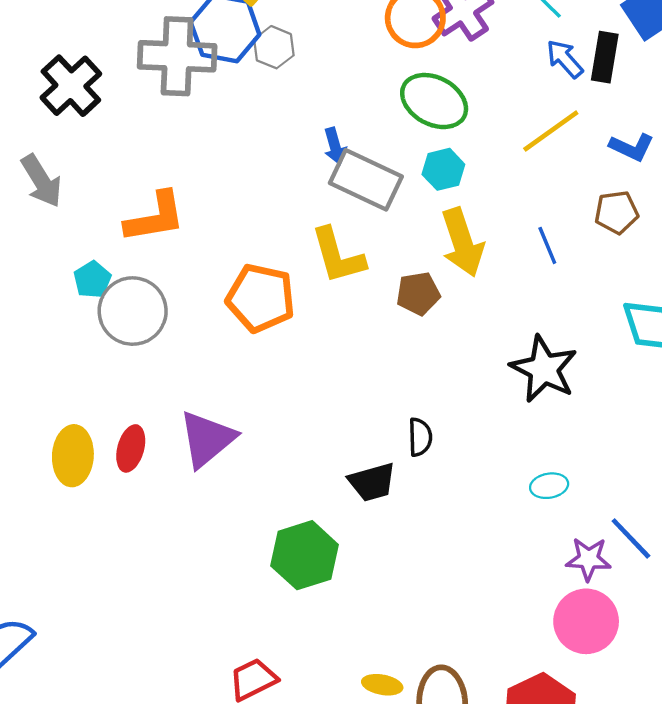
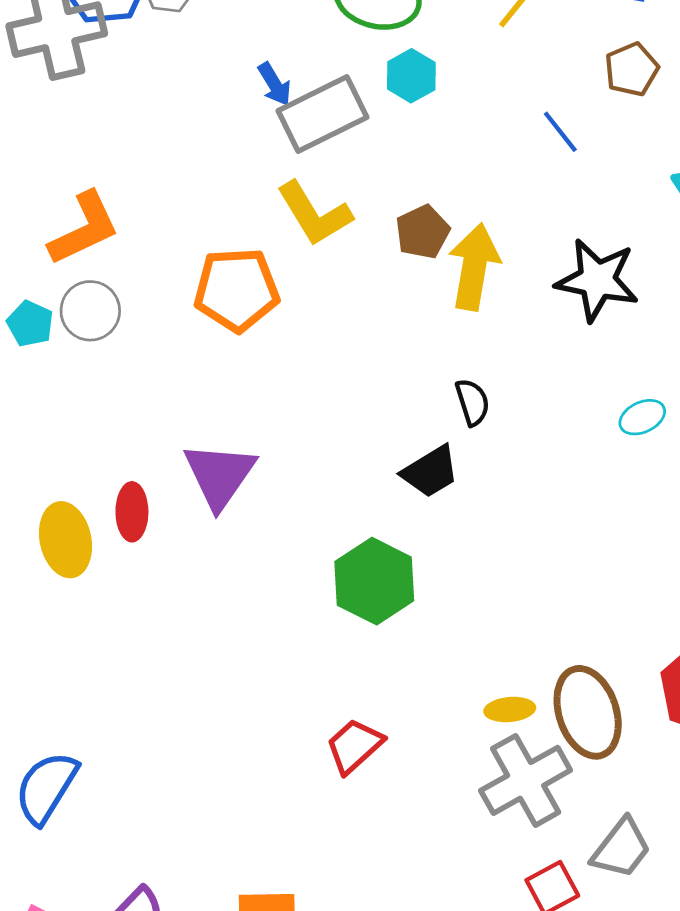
gray rectangle: (366, 180) -> (322, 114), turned -36
yellow arrow: (462, 242) -> (474, 267), moved, turned -136
gray circle: (133, 311) -> (90, 311), moved, size x0.7

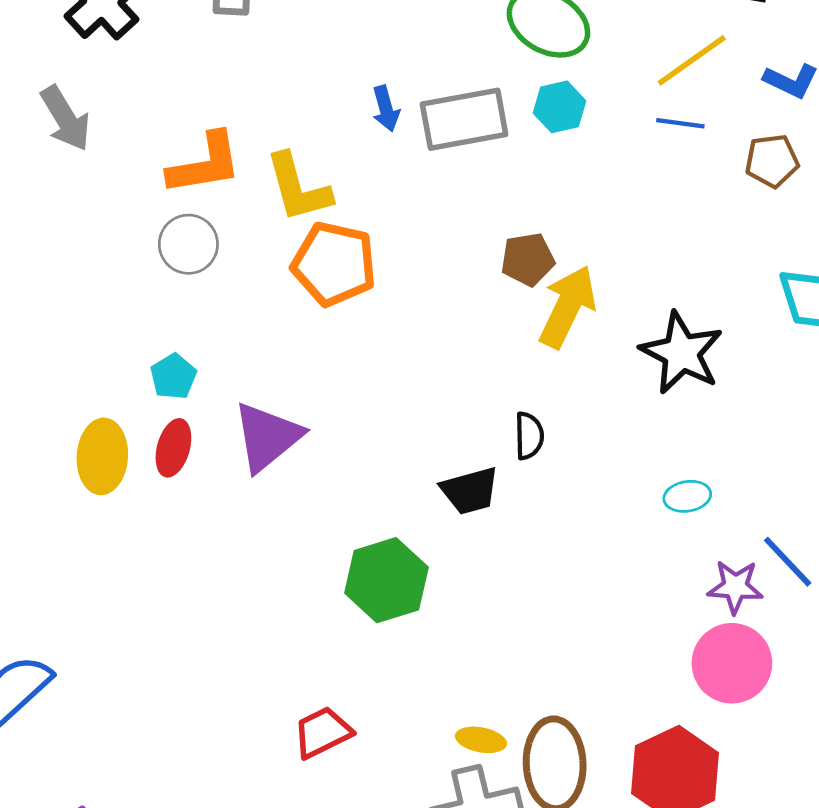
blue arrow: (275, 84) -> (386, 109), moved
blue line: (560, 132) -> (680, 123), moved, turned -60
yellow L-shape: (314, 214) -> (298, 188), moved
cyan pentagon: (30, 324) -> (173, 376), moved

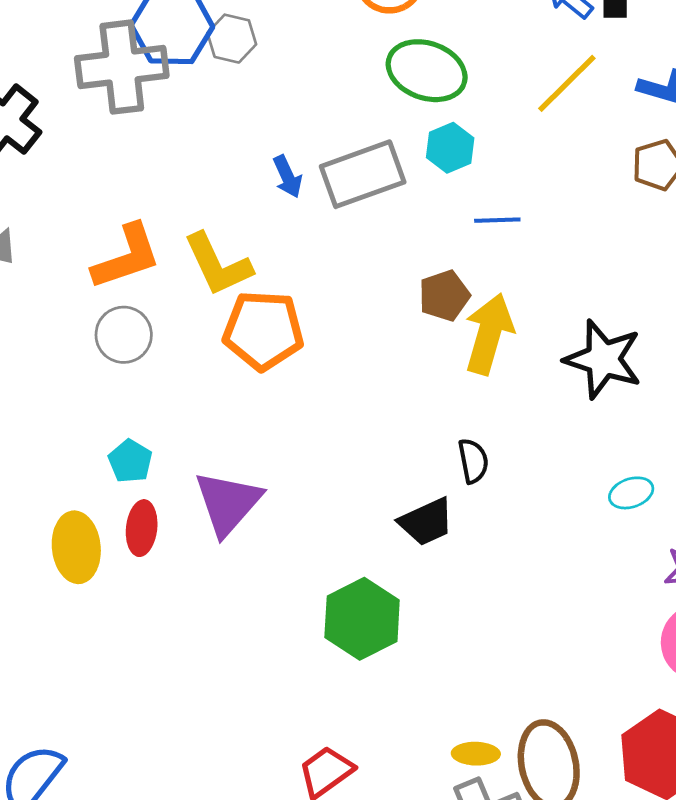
blue line: (680, 123) -> (497, 220), moved

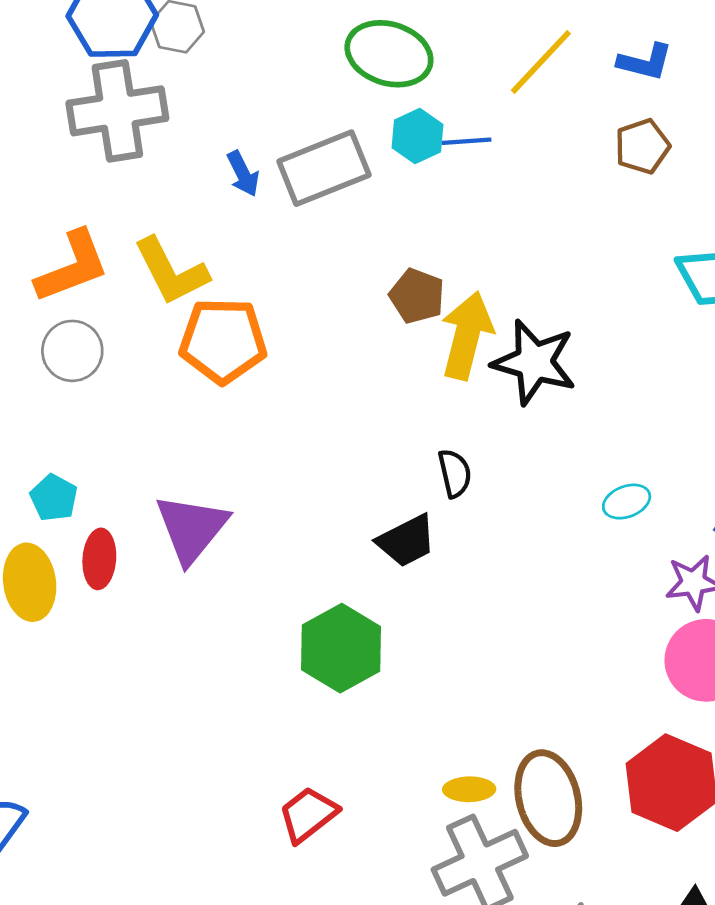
gray cross: (122, 67) -> (117, 111), moved
blue line: (497, 220) -> (466, 141), moved
brown pentagon: (444, 296) -> (417, 296), turned -30
black star: (603, 359) -> (534, 362), moved
cyan pentagon: (130, 461) -> (54, 498), moved

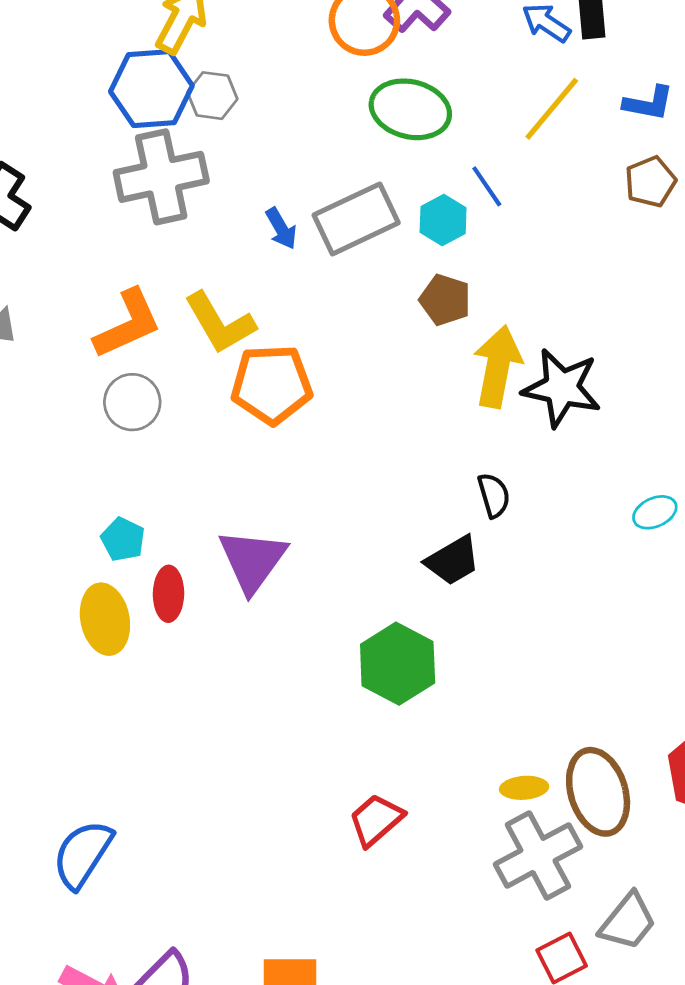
cyan hexagon: (417, 136) -> (443, 220), moved
blue line: (466, 141) -> (487, 186), turned 63
brown pentagon: (417, 296) -> (445, 300), moved

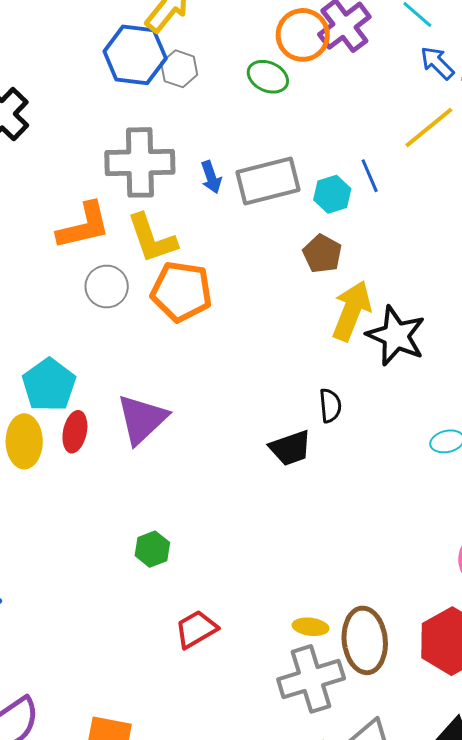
green ellipse: (410, 109) -> (268, 77), moved, size x0.7
gray cross: (161, 177) -> (140, 162), moved
gray circle: (132, 402) -> (107, 287), moved
cyan pentagon: (123, 539) -> (49, 385), size x1.6
green hexagon: (398, 664) -> (152, 549), moved, size x0.6

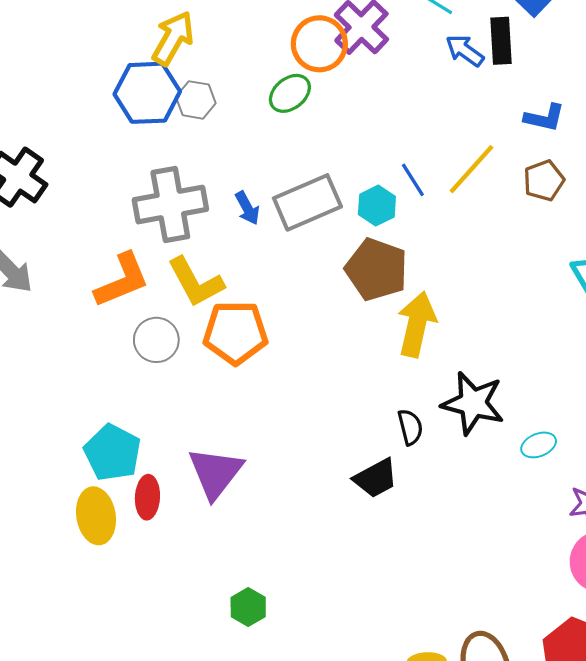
green ellipse: (268, 77) -> (290, 93), turned -54
yellow line: (429, 128) -> (471, 169), moved
brown pentagon: (322, 254) -> (376, 269), size x1.5
black star: (396, 336) -> (473, 403), moved

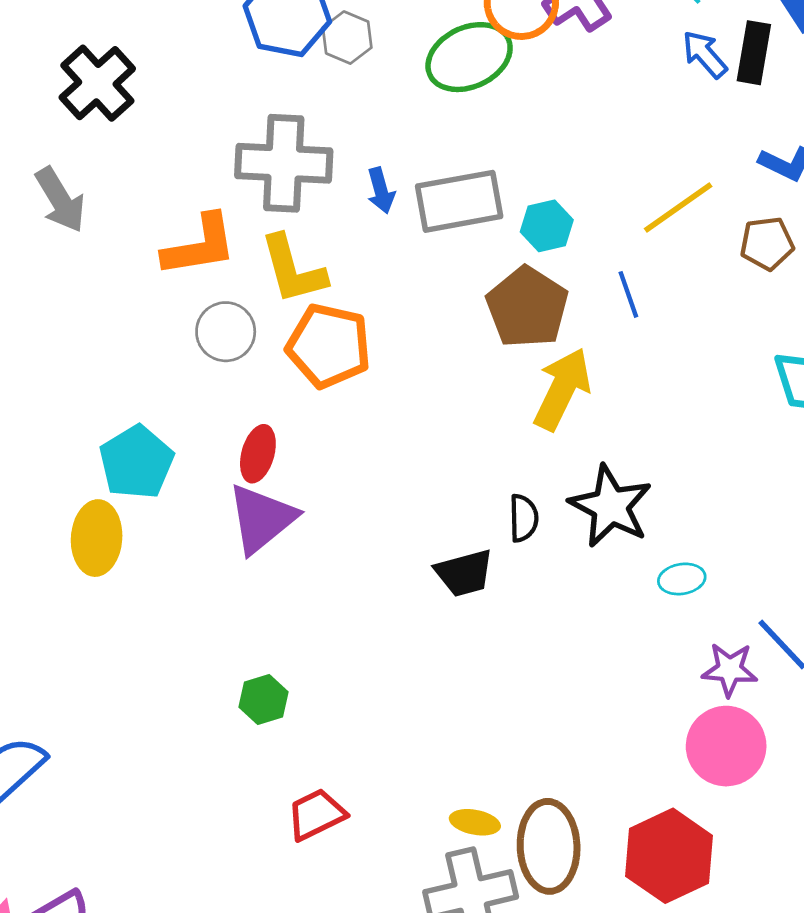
green ellipse: (290, 93) -> (469, 57), size x1.5
blue line: (413, 180) -> (628, 294), moved
red ellipse: (147, 497) -> (258, 454), moved

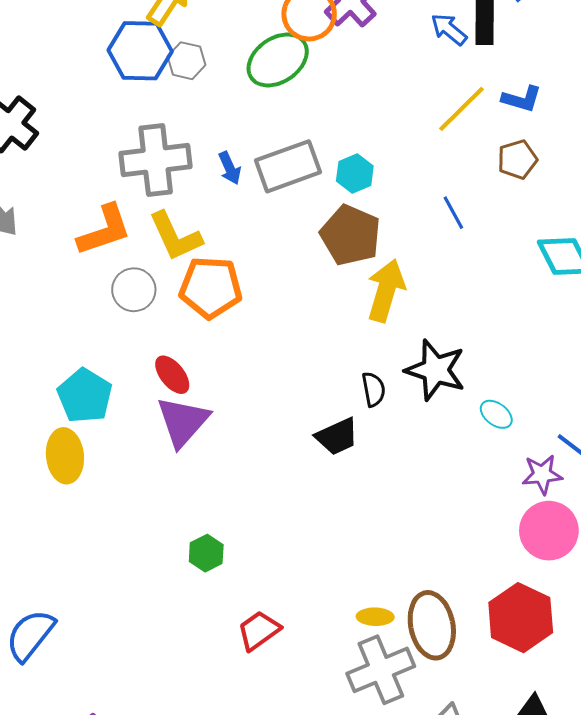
yellow line: (678, 207) -> (462, 109), moved
blue line: (628, 294) -> (453, 213), moved
red ellipse: (258, 454) -> (172, 375), turned -45
cyan ellipse: (682, 579) -> (496, 414), turned 56

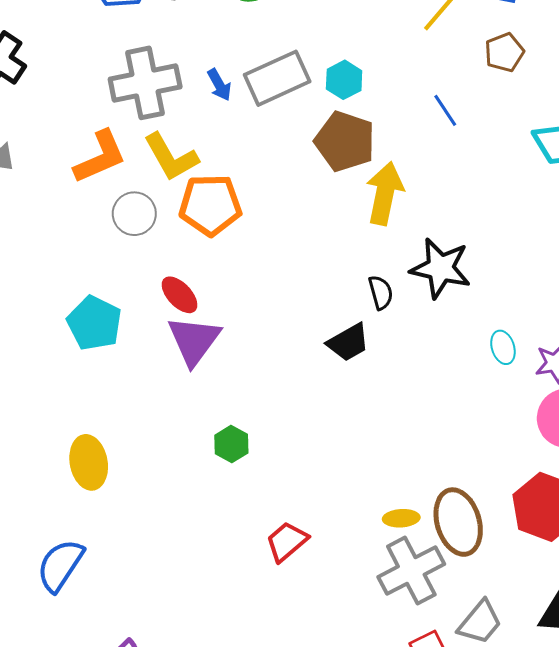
cyan ellipse: (496, 414) -> (503, 347), moved, turned 40
yellow ellipse: (65, 456) -> (89, 462), moved
green hexagon: (206, 553) -> (231, 444), moved

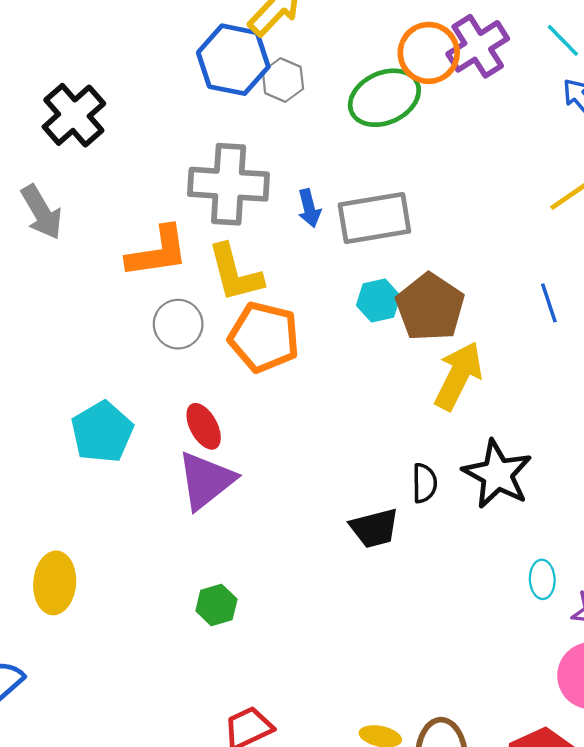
cyan hexagon: (344, 80) -> (378, 301), moved

